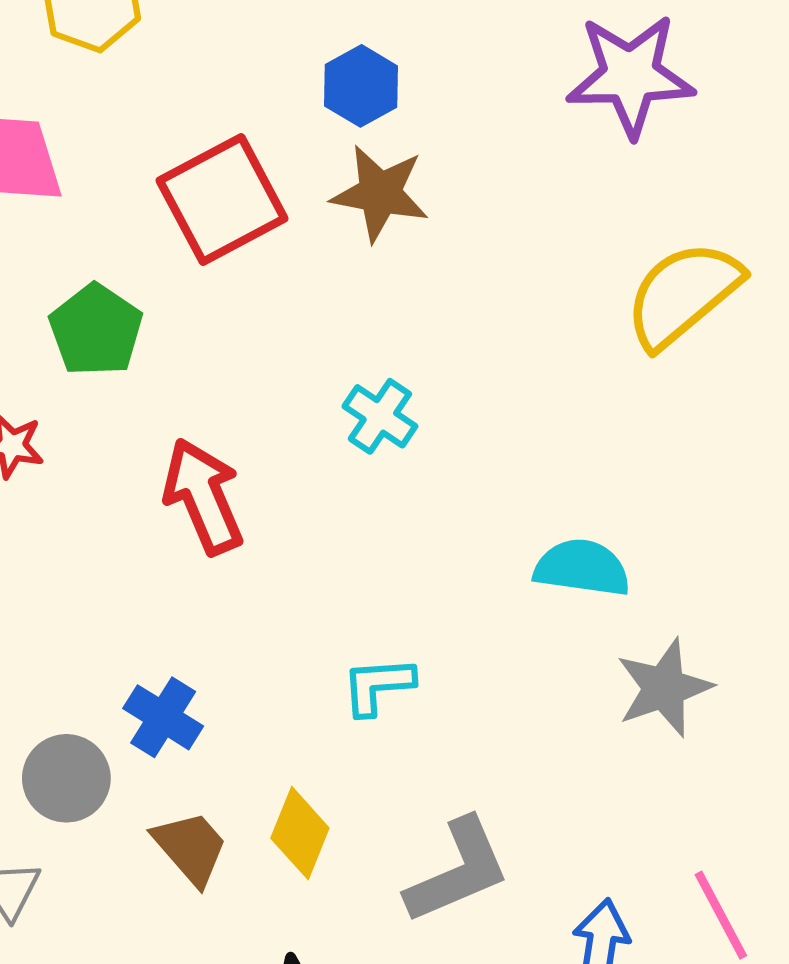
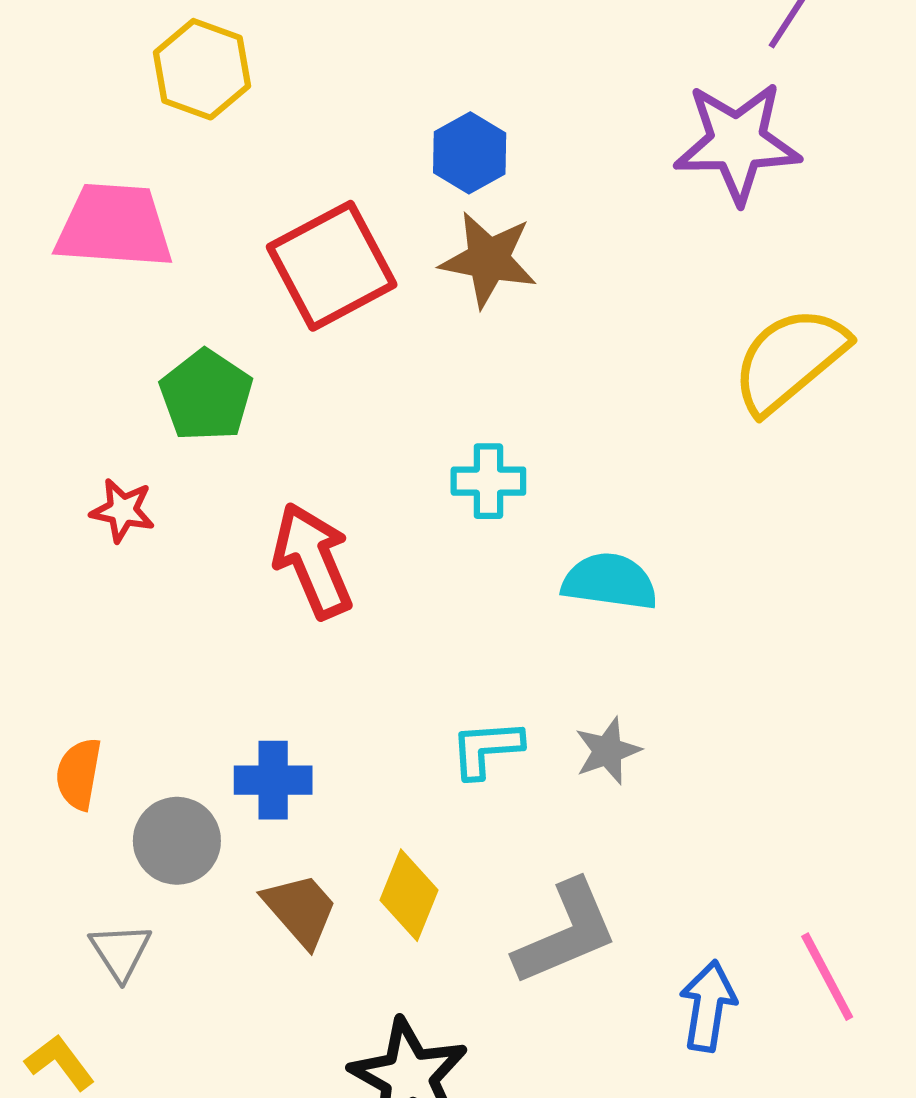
cyan cross: (380, 416) -> (488, 481), turned -34
cyan semicircle: (582, 568) -> (610, 581), moved
gray star: (664, 688) -> (608, 751), moved, size x0.7
blue cross: (163, 717) -> (273, 780), turned -32

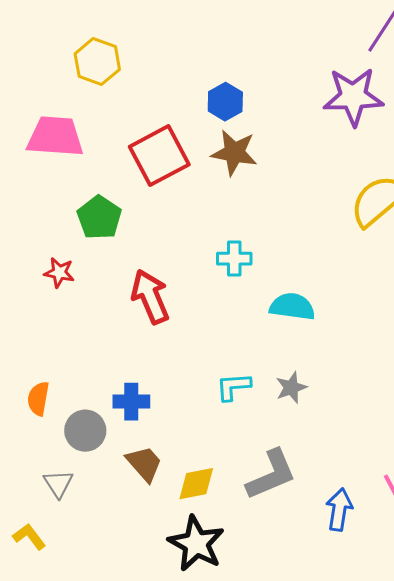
yellow diamond: (409, 895) -> (196, 484), moved, turned 57

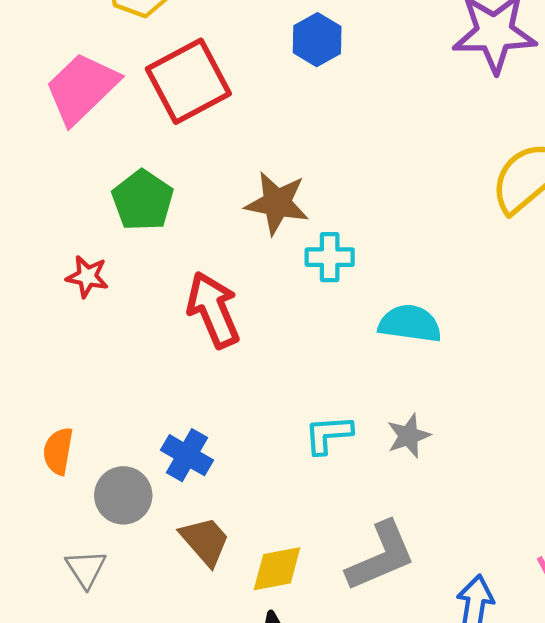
pink trapezoid: (55, 137) -> (82, 88), turned -48
brown star: (234, 153) -> (277, 203), moved
red square: (159, 156) -> (188, 81), moved
blue cross: (131, 402) -> (187, 455), turned 30

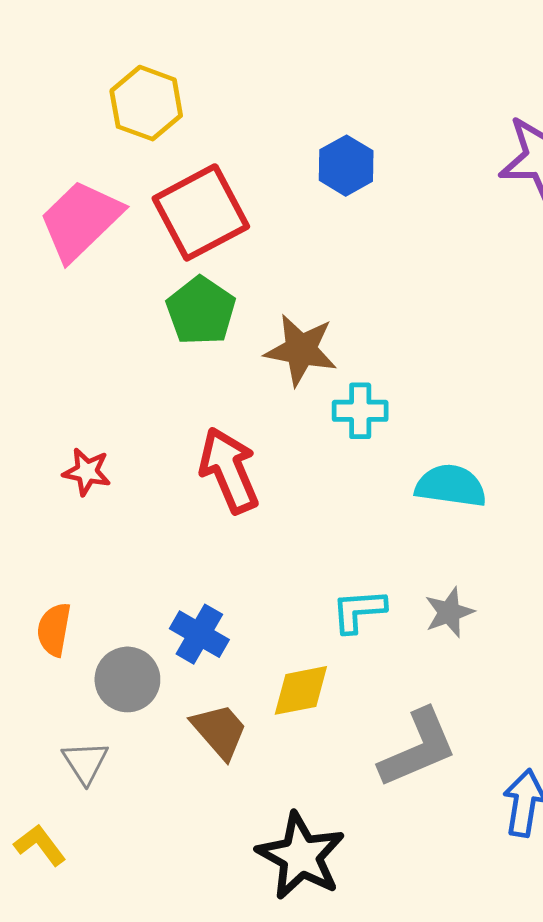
green pentagon: (143, 200) -> (201, 311), moved
red star: (87, 277) -> (87, 472), moved
yellow diamond: (277, 569) -> (301, 690), moved

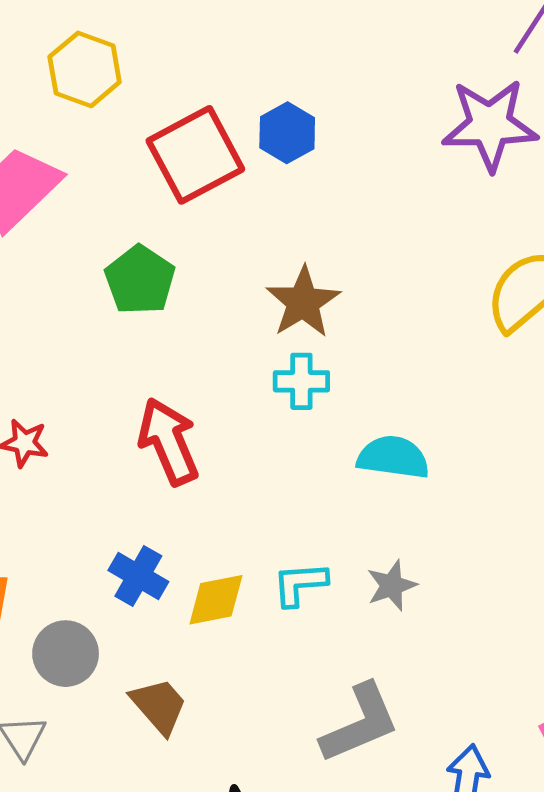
red square: (201, 212) -> (195, 155), moved
brown star: (301, 350) -> (303, 302), moved, turned 30
blue cross: (199, 634) -> (138, 576), moved
yellow diamond: (301, 690) -> (216, 600), moved

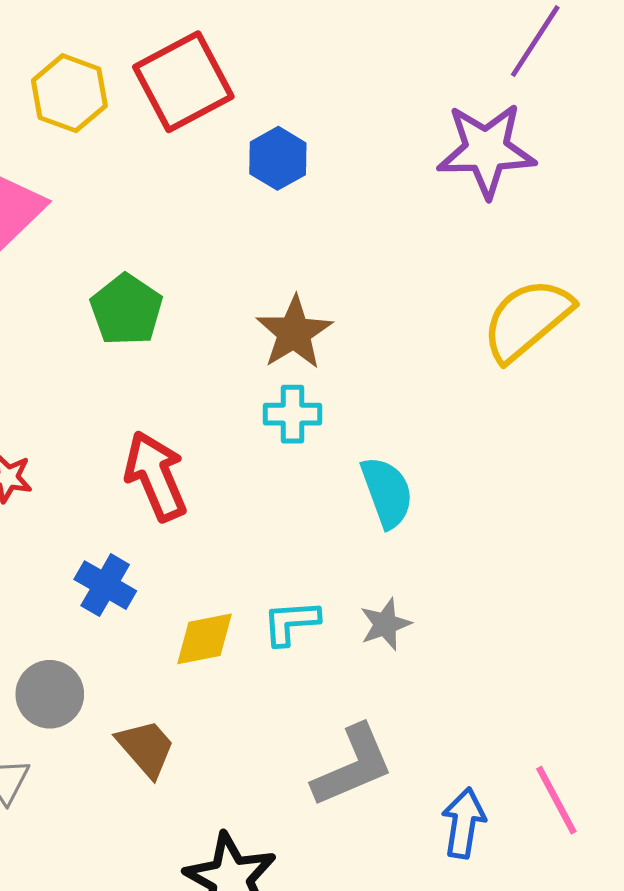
red square: (195, 155) -> (183, 82), moved
cyan semicircle: (393, 457) -> (387, 492), turned 62
blue cross: (138, 576) -> (105, 585), moved

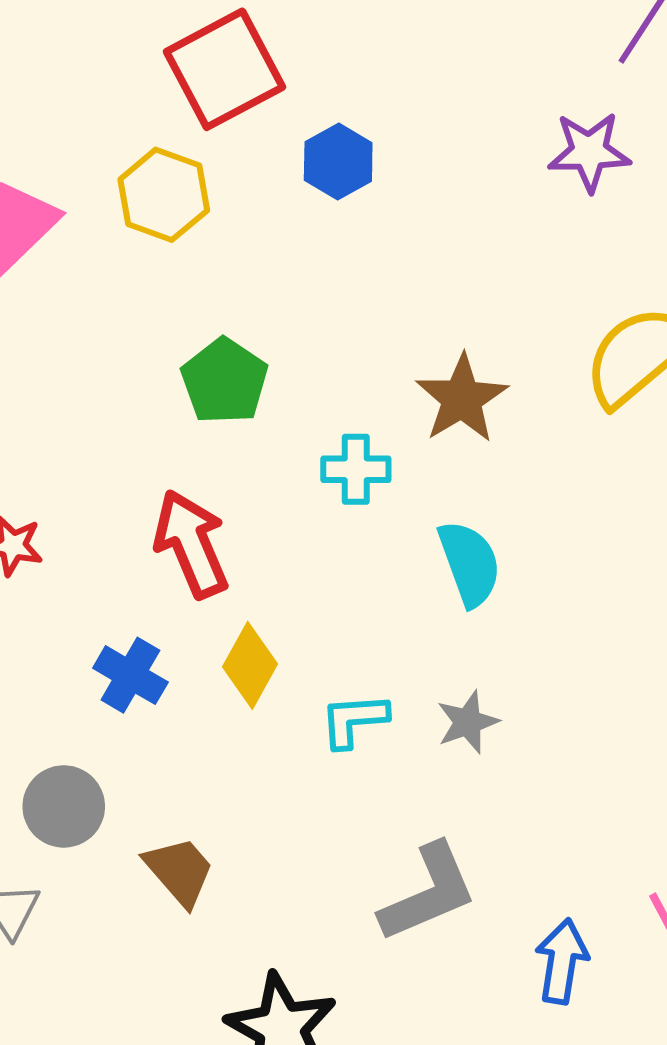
yellow hexagon: (69, 93) -> (164, 195), moved
purple star: (486, 150) -> (589, 152), size x0.7
green pentagon: (126, 310) -> (225, 381), moved
brown star: (294, 333) -> (462, 399), moved
yellow diamond: (205, 639) -> (250, 665), moved, turned -50

